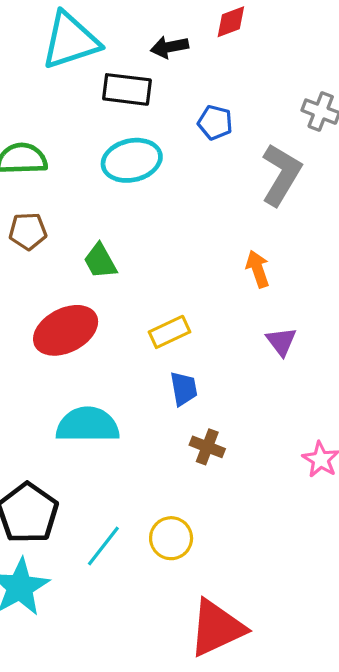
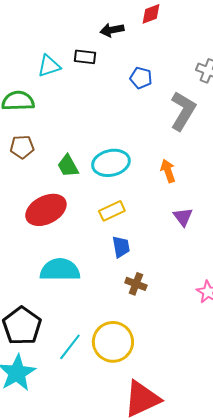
cyan triangle: (70, 41) -> (49, 66), moved, size x0.6
black rectangle: (127, 89) -> (85, 57), size x0.7
cyan ellipse: (132, 160) -> (111, 163), moved
yellow circle: (171, 538) -> (113, 342), size x1.5

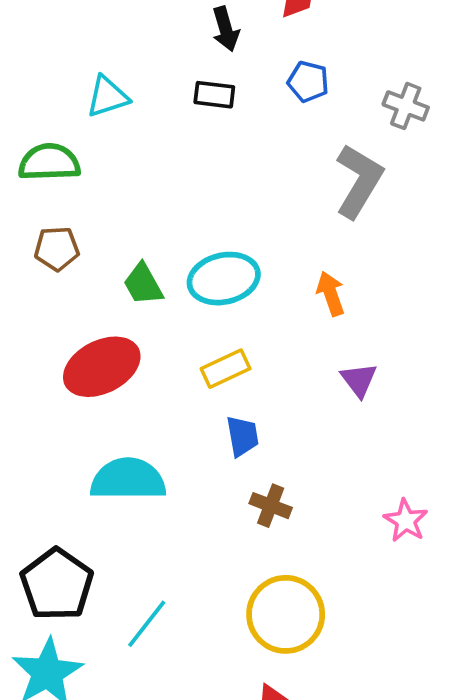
black arrow: (112, 30) -> (226, 29), turned -95
black rectangle: (85, 57) -> (214, 95), moved
blue pentagon: (141, 78) -> (308, 82), moved
yellow circle: (113, 342) -> (286, 614), moved

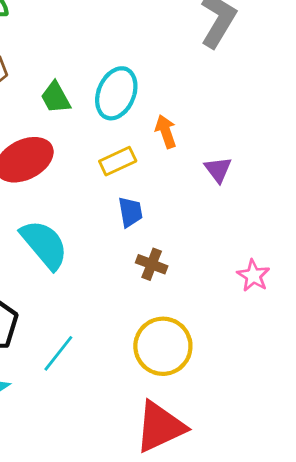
cyan ellipse: (224, 279) -> (116, 93), turned -54
orange arrow: (331, 294) -> (166, 131), moved
cyan semicircle: (128, 479) -> (44, 245), turned 50

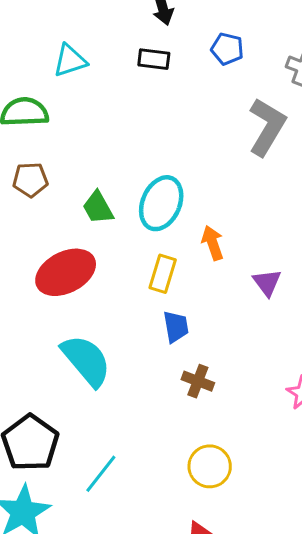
yellow rectangle: (118, 161) -> (163, 274), turned -48
yellow circle: (163, 346) -> (210, 466), size x0.7

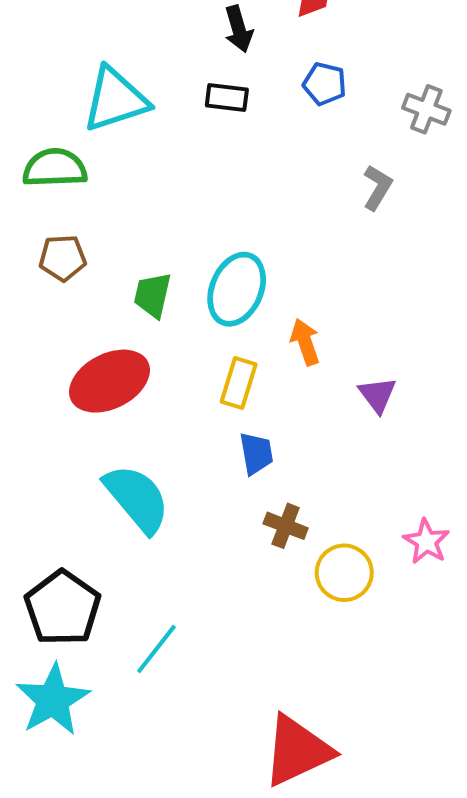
cyan triangle: (70, 61) -> (115, 99), size x1.5
gray L-shape: (267, 127) -> (377, 187), size x0.6
green trapezoid: (98, 208) -> (153, 295), turned 42
yellow circle: (210, 466) -> (344, 573), moved

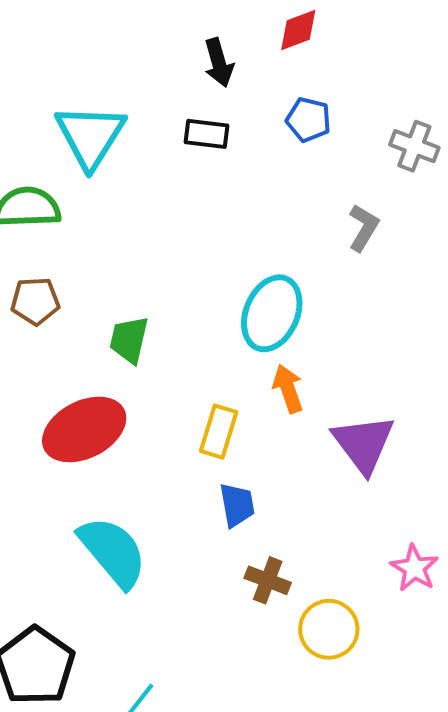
cyan triangle: (115, 99) -> (90, 136), turned -40
cyan ellipse: (237, 289) -> (272, 313), moved
purple triangle: (377, 395) -> (363, 444), size x1.6
pink star: (426, 541) -> (414, 568), moved

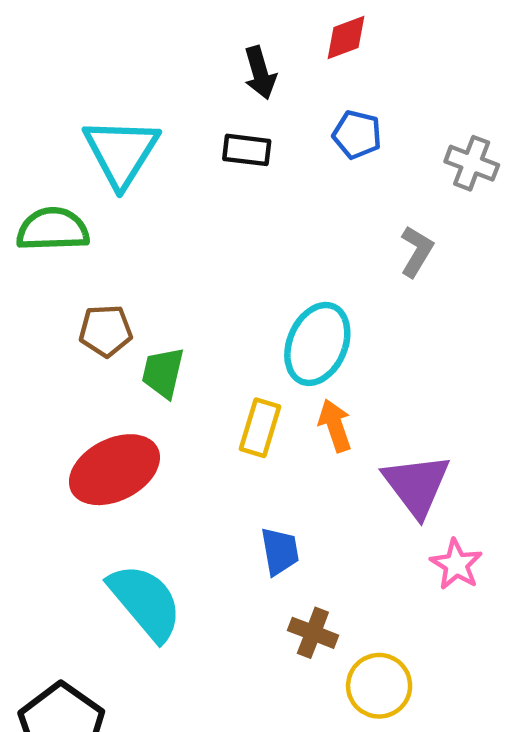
brown pentagon: (35, 301) -> (106, 331), moved
yellow rectangle: (219, 432) -> (260, 428), moved
pink star: (414, 568) -> (456, 564), moved

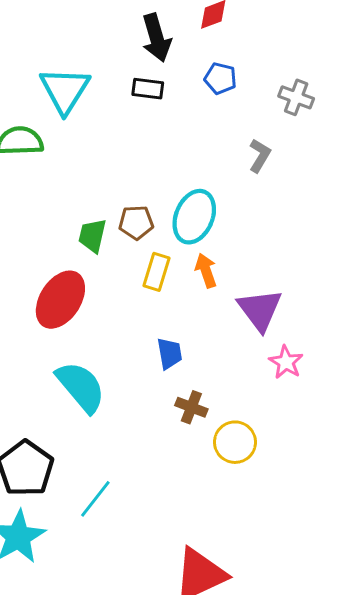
black arrow: (260, 73) -> (156, 38), size x1.4
brown pentagon: (106, 331) -> (136, 222), moved
red ellipse: (114, 470) -> (60, 300), turned -30

